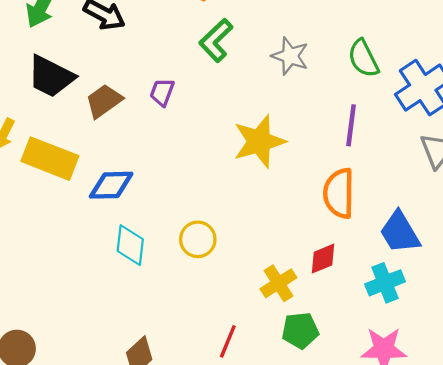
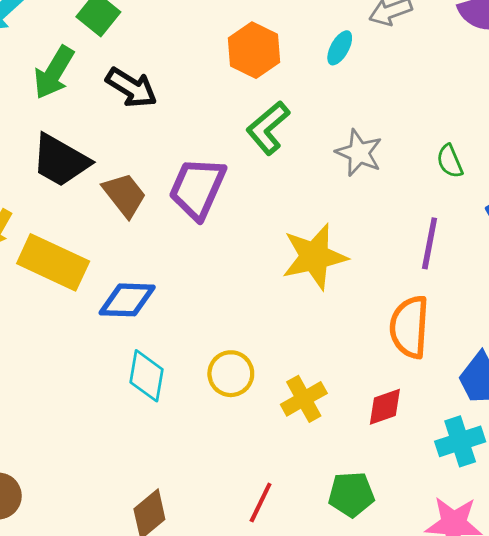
green semicircle: (363, 58) -> (450, 161), size x0.7
purple trapezoid: (162, 92) -> (197, 188), size x1.8
brown trapezoid: (104, 101) -> (125, 195), turned 84
yellow cross: (278, 283) -> (304, 399), moved

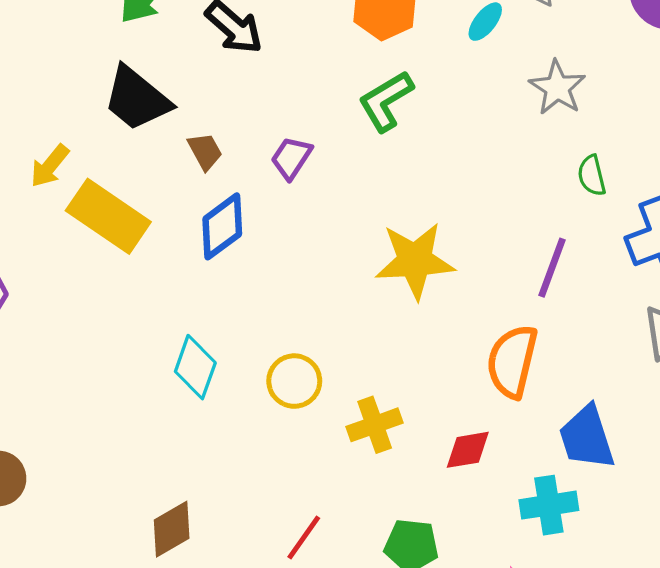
gray star: (359, 153) -> (557, 88), moved
purple trapezoid: (197, 188) -> (291, 158), size x0.6
brown trapezoid: (125, 195) -> (205, 151), size x0.7
blue diamond: (127, 300) -> (222, 226), moved, turned -48

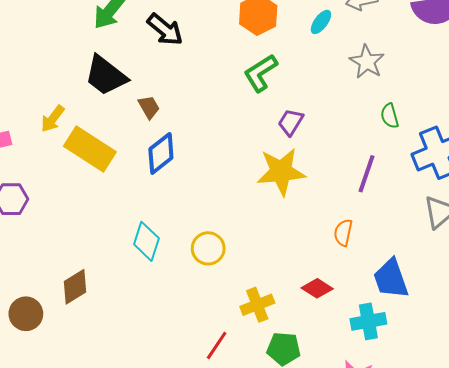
purple trapezoid: (291, 158) -> (291, 122), moved
orange semicircle: (512, 361) -> (343, 233), size x0.6
yellow cross: (375, 425) -> (257, 305), moved
red diamond: (468, 450) -> (317, 288), turned 44
brown diamond: (172, 529) -> (75, 287), moved

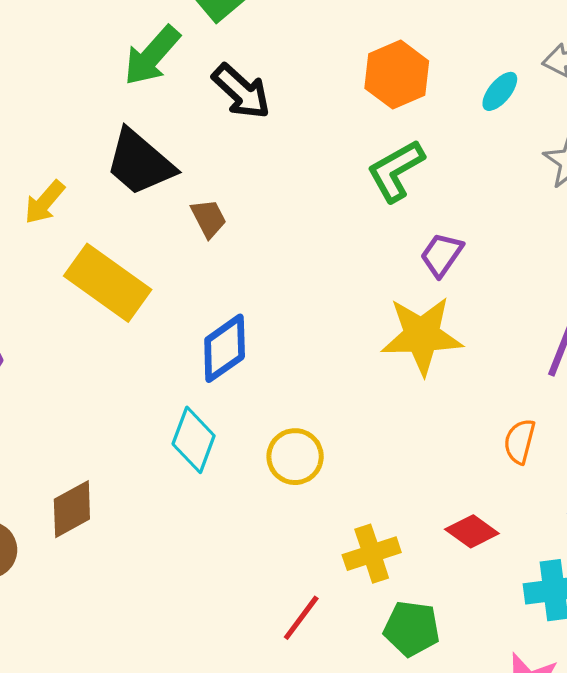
yellow arrow: (53, 119) -> (45, 202), moved
blue diamond: (161, 153) -> (225, 348), moved

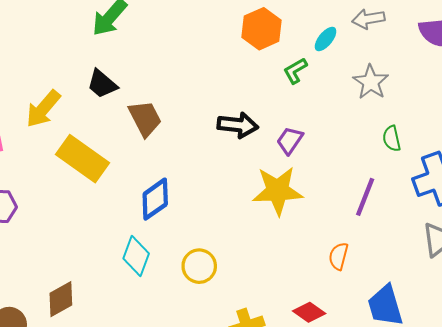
black arrow: (241, 91) -> (238, 125), moved, turned -36
black trapezoid: (140, 163) -> (102, 84), size x0.7
green L-shape: (396, 171) -> (295, 71), moved, size x0.7
yellow arrow: (45, 202) -> (43, 109), size x1.4
brown trapezoid: (209, 218) -> (145, 118), size x1.5

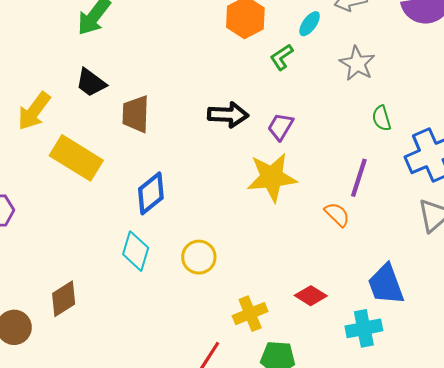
brown trapezoid: (145, 118) -> (136, 114), turned -147
orange semicircle: (339, 256) -> (337, 214), moved, turned 124

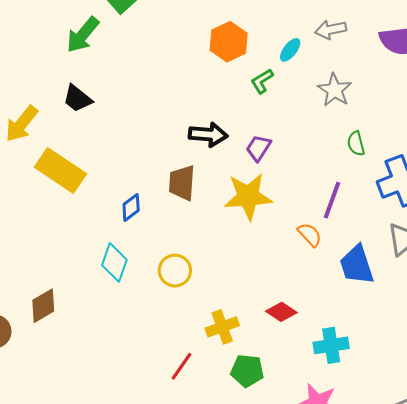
brown trapezoid: (136, 114) -> (182, 183), moved
blue diamond: (151, 193) -> (131, 207), size x0.7
blue trapezoid: (386, 284) -> (357, 265), moved

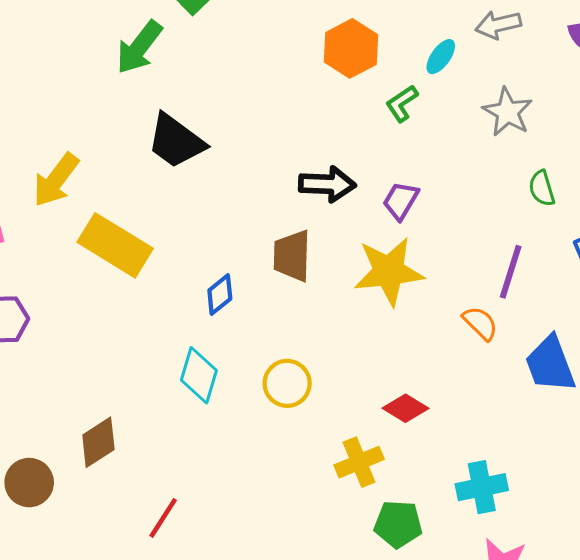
black trapezoid: (77, 99) -> (176, 141), moved, size x1.4
red diamond: (281, 312) -> (405, 408), moved
cyan cross: (331, 345) -> (482, 487), moved
red line: (181, 366) -> (163, 518), moved

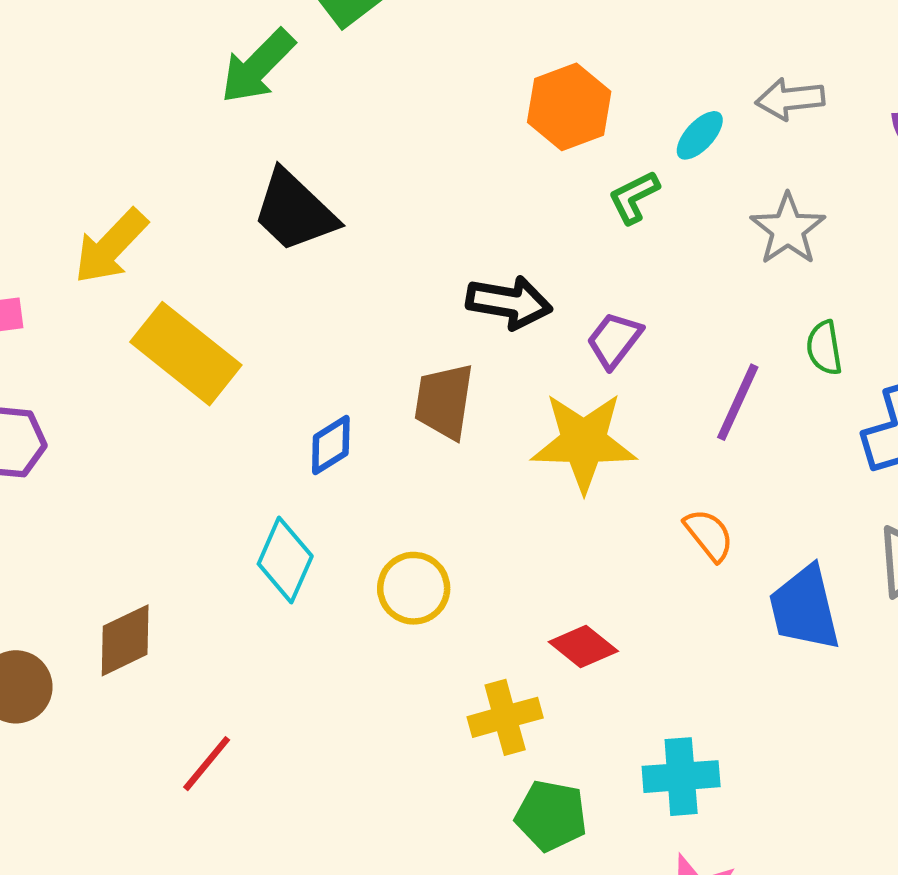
purple line: (511, 272) -> (738, 402), moved

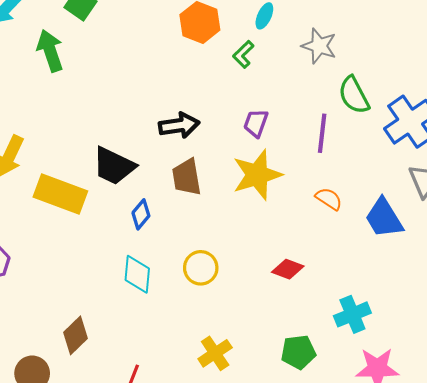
green arrow: (258, 66) -> (50, 51), turned 135
black trapezoid: (294, 211) -> (114, 166), moved
black arrow: (509, 302) -> (179, 125), moved
green semicircle: (824, 348) -> (354, 95), size x1.5
yellow cross: (505, 717) -> (215, 353), moved

